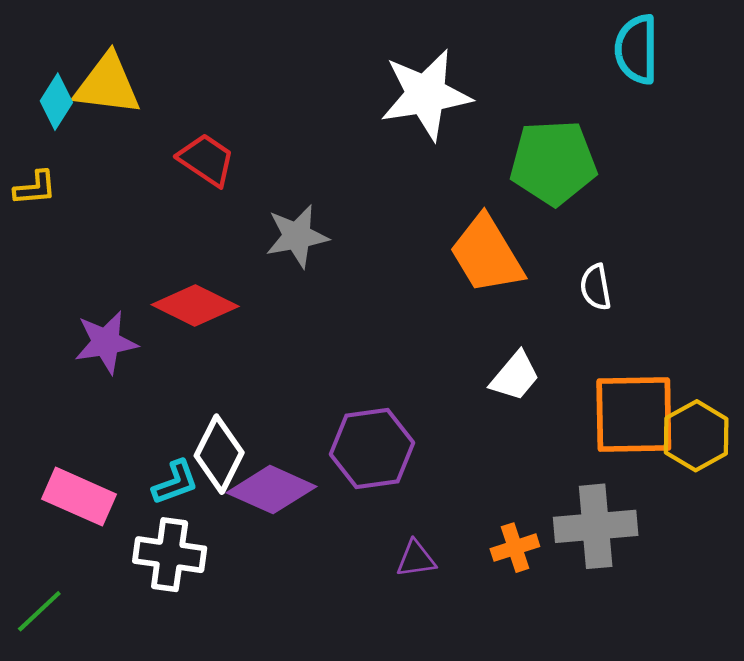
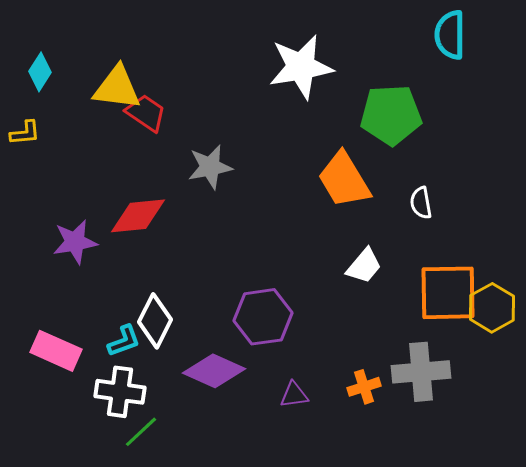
yellow triangle: (107, 85) -> (117, 88), moved
red diamond: (195, 306) -> (138, 216), turned -32
purple diamond: (271, 490) -> (214, 371), moved
green line: (39, 611) -> (141, 432), moved

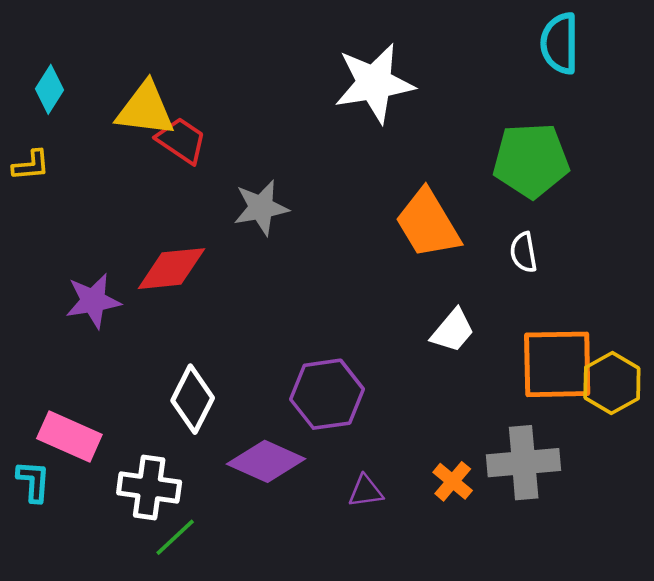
green pentagon: (391, 115) -> (531, 160), moved
cyan L-shape: (124, 341) -> (33, 481), moved, turned -66
orange cross: (364, 387) -> (453, 481), turned -32

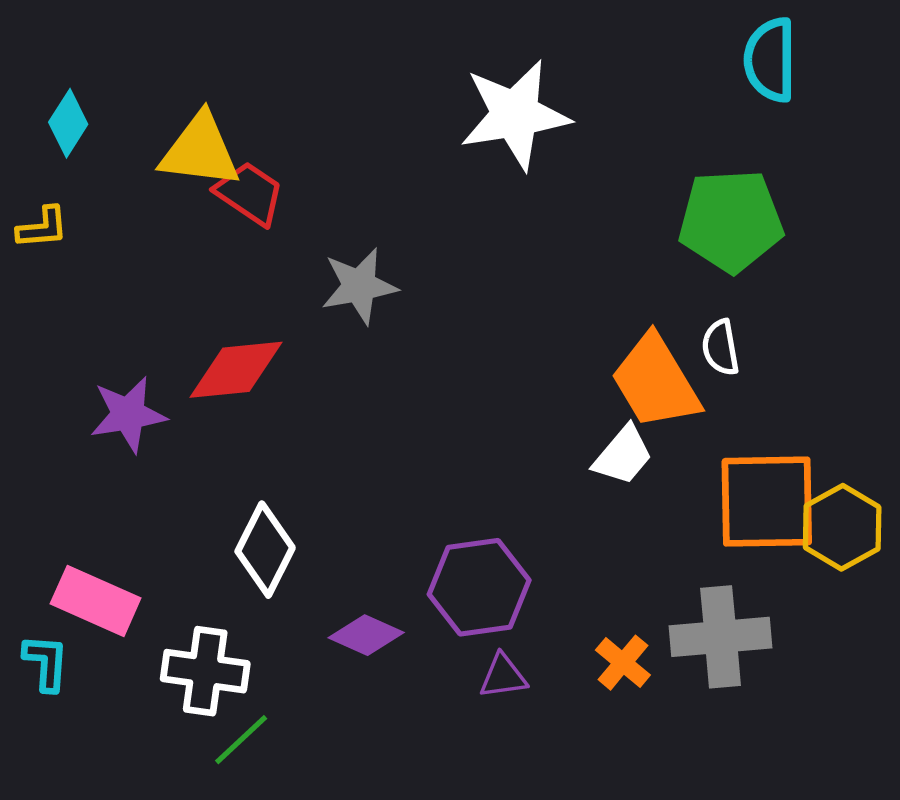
orange trapezoid: (428, 224) -> (655, 382), moved
purple hexagon: (327, 394) -> (479, 587), moved
purple diamond: (266, 461) -> (366, 635), size x0.7

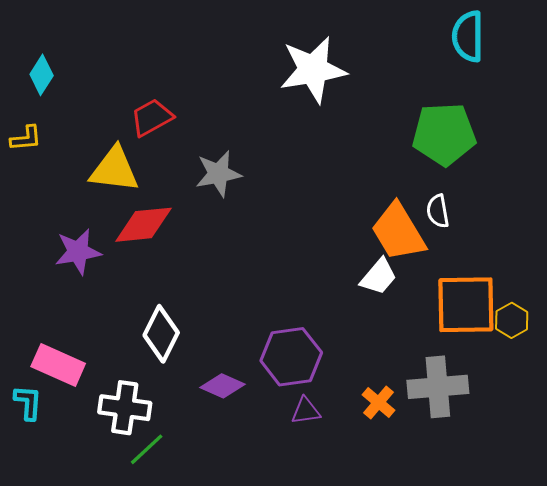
yellow triangle: (200, 151) -> (114, 170), moved
red trapezoid: (250, 193) -> (152, 118), turned -63
yellow hexagon: (842, 527) -> (512, 320), size x0.7

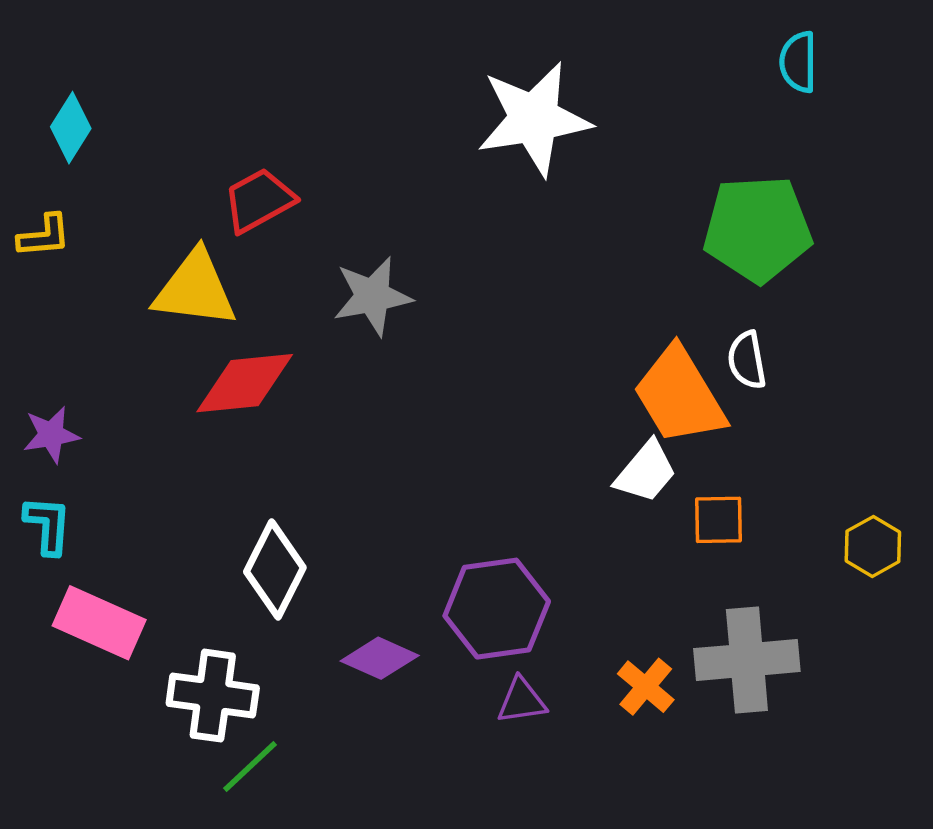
cyan semicircle: (468, 36) -> (798, 62), size x0.7
purple star: (78, 252) -> (51, 435), moved, size x0.7
orange square: (466, 305) -> (718, 520), moved, size x0.5
cyan L-shape: (28, 402) -> (48, 525), moved

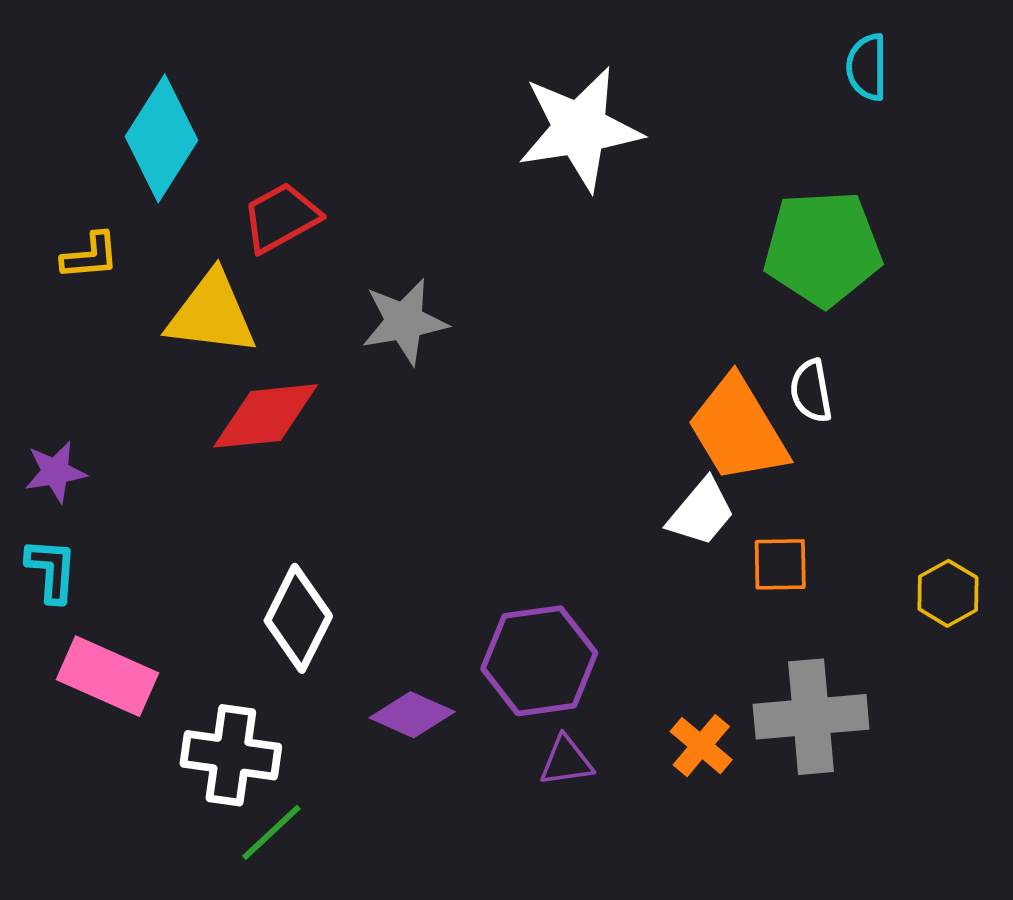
cyan diamond: (71, 128) -> (161, 138), moved, size x1.6
yellow L-shape: (44, 236) -> (90, 256), moved

